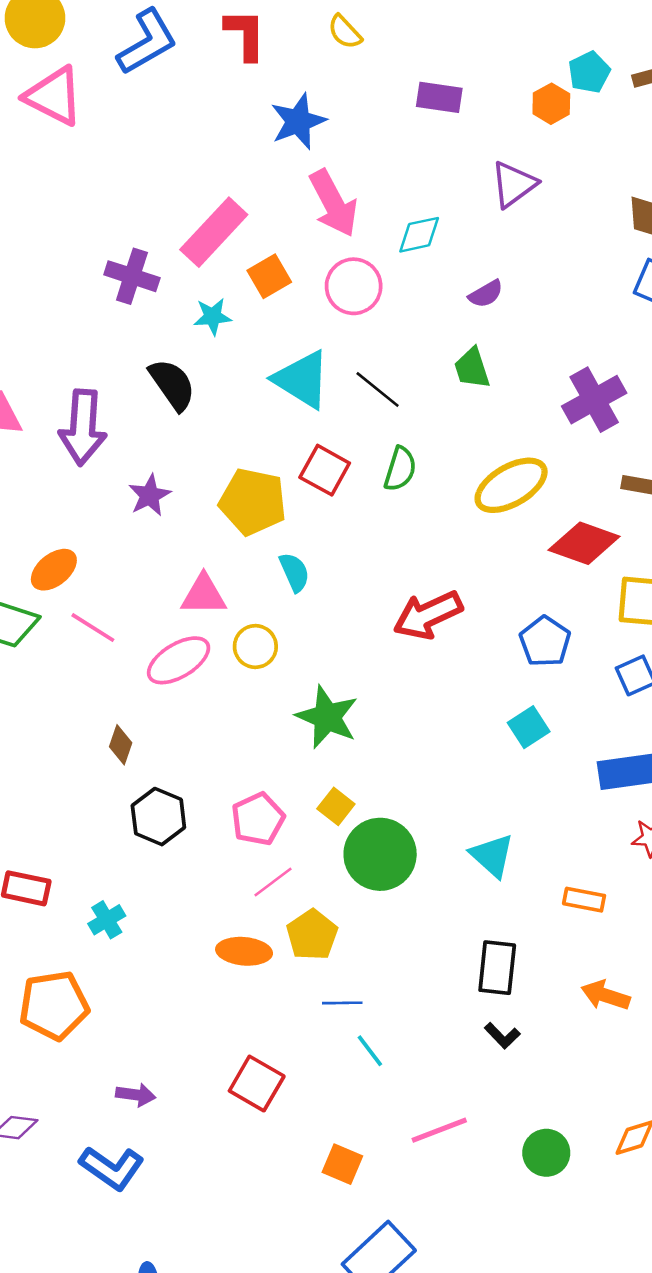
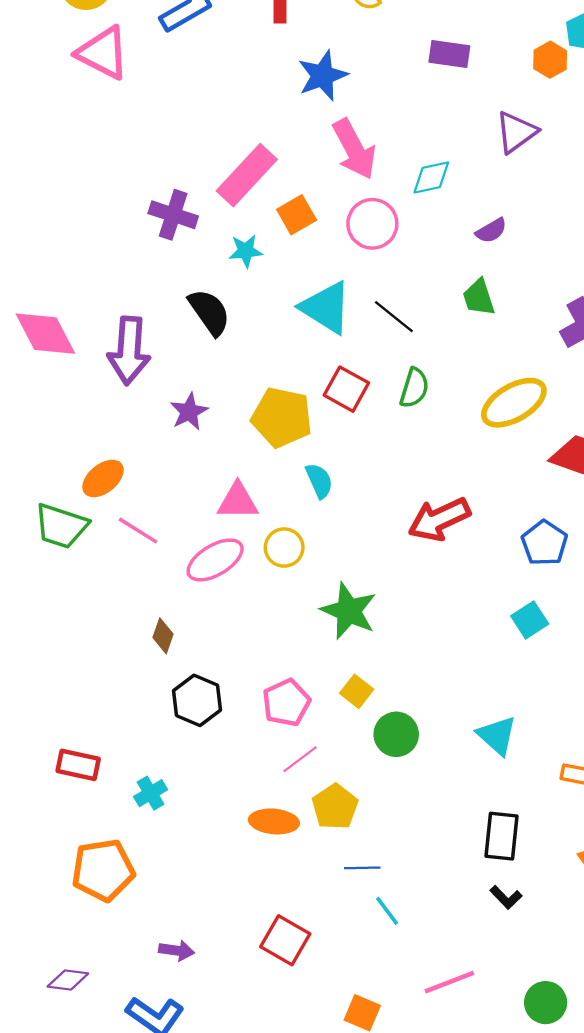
green circle: (380, 854) -> (396, 734), size x0.7

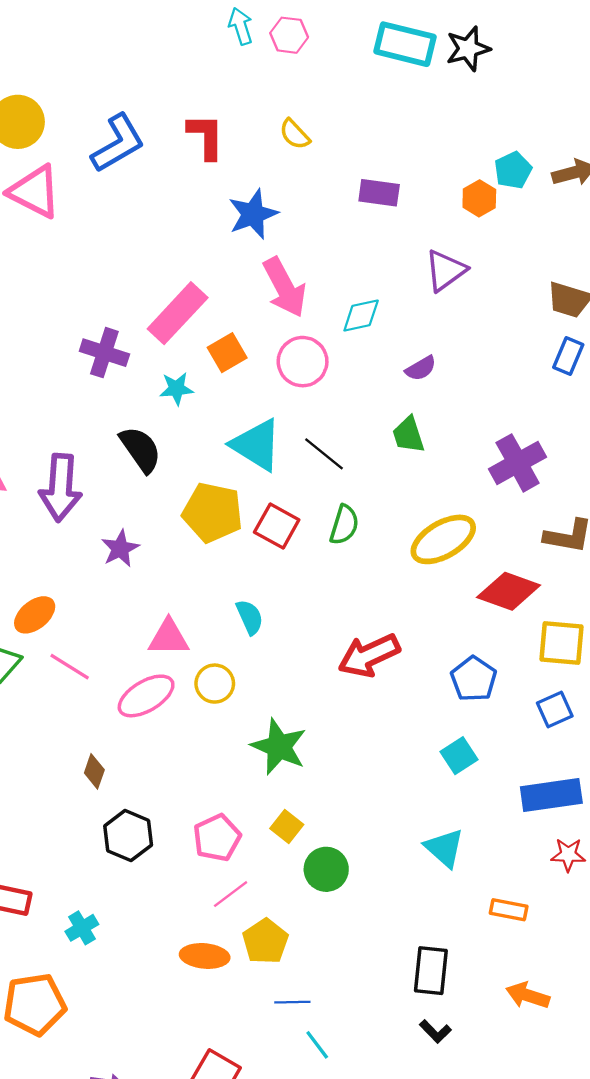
yellow pentagon: (282, 417) -> (212, 512), moved
cyan triangle: (497, 735) -> (444, 848), moved

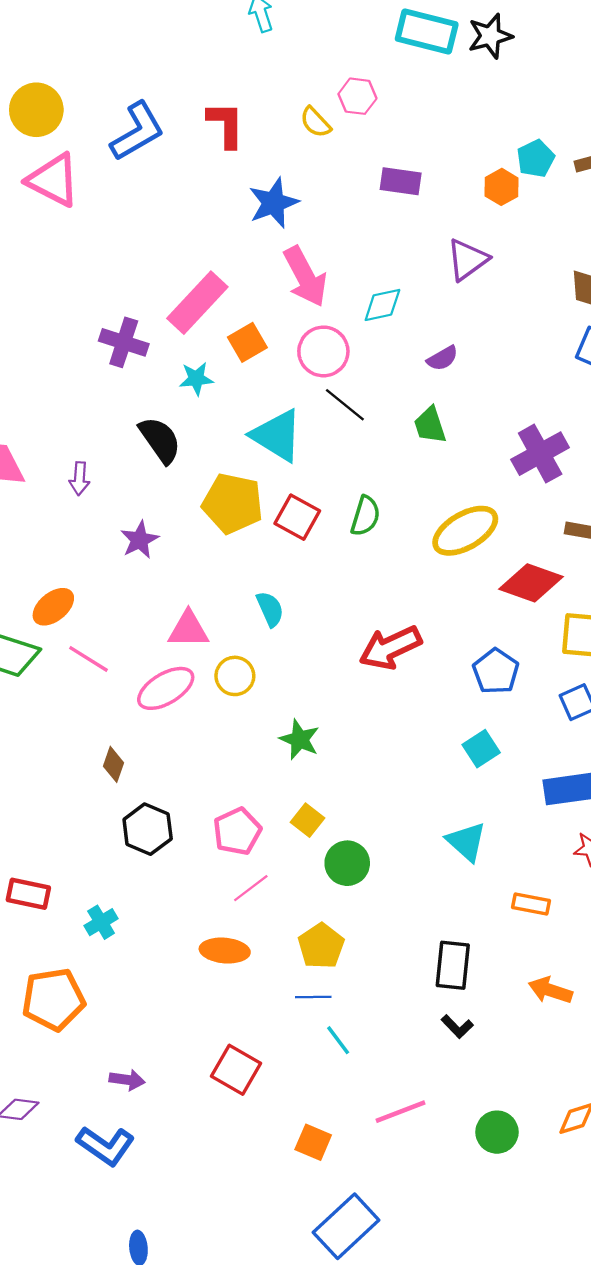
pink hexagon: (289, 35) -> (357, 96), moved
black line: (324, 454) -> (345, 405), moved
purple arrow: (61, 488) -> (79, 479), size x0.5
green star: (279, 747) -> (300, 739), size x0.7
yellow pentagon: (265, 941) -> (321, 946), moved

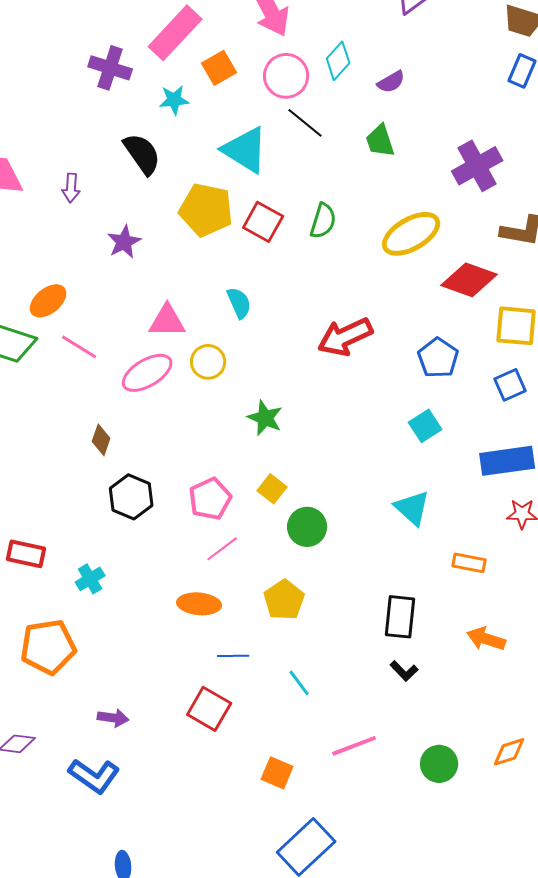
cyan diamond: (382, 305) -> (338, 61), moved, turned -36
blue line: (313, 997) -> (233, 656), moved

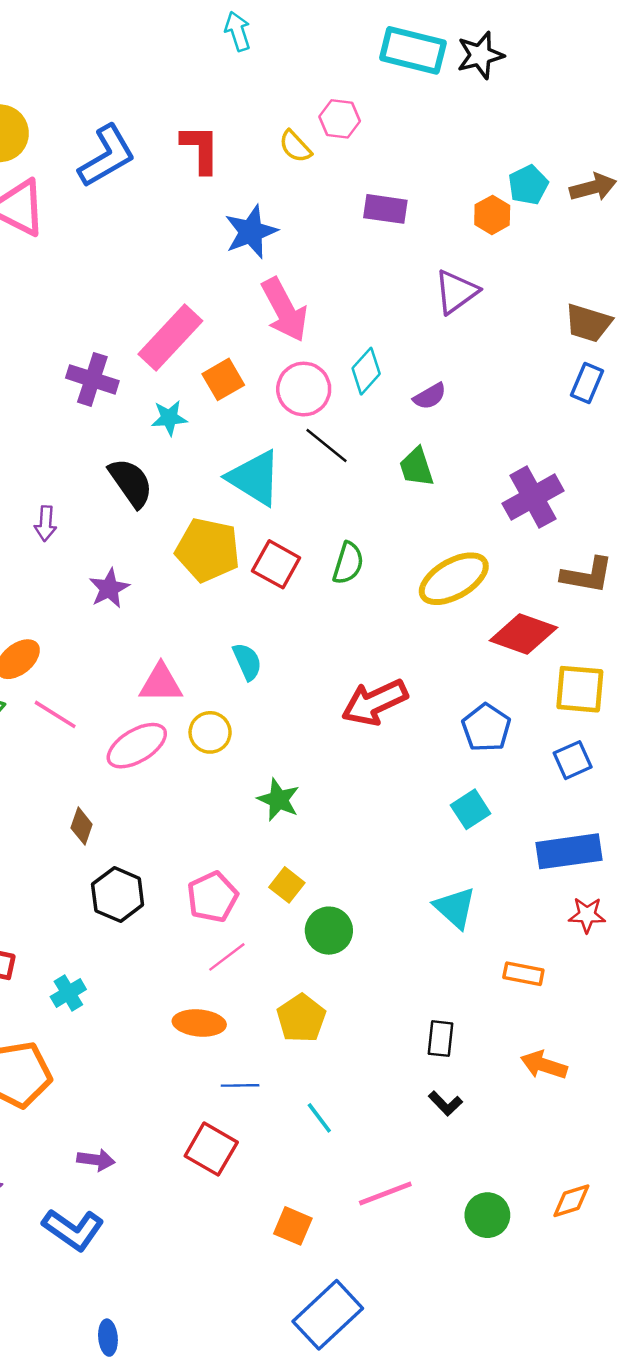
black rectangle: (400, 617) -> (441, 1039), size x0.7

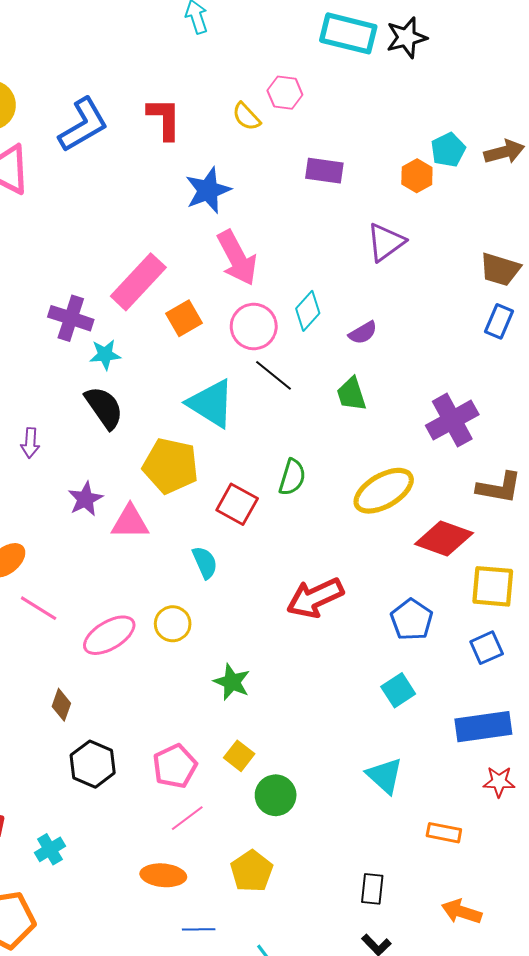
cyan star: (169, 418) -> (105, 355), moved
red square: (276, 564) -> (237, 504), moved
pink triangle: (161, 683) -> (130, 522), moved

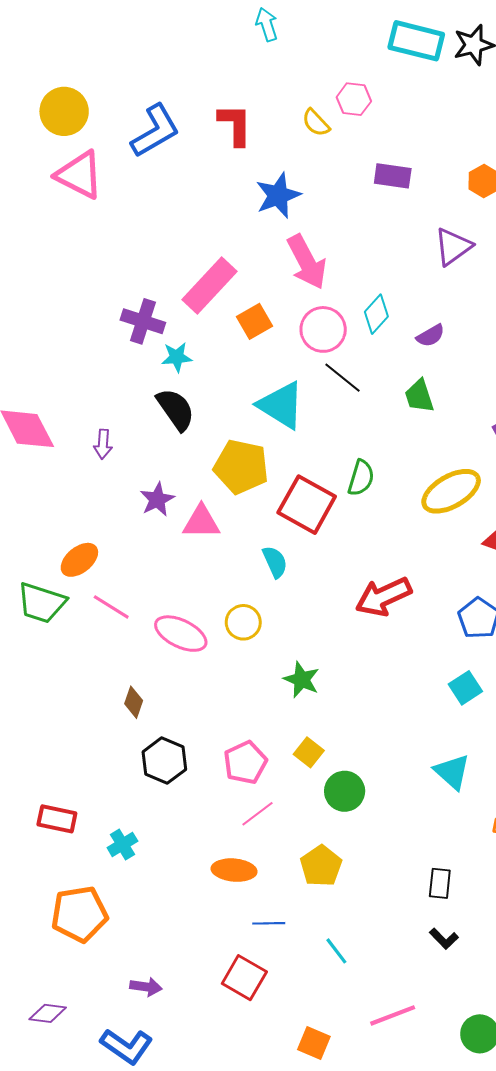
red square: (237, 504) -> (307, 505), size x1.4
pink ellipse: (109, 635) -> (181, 634), turned 57

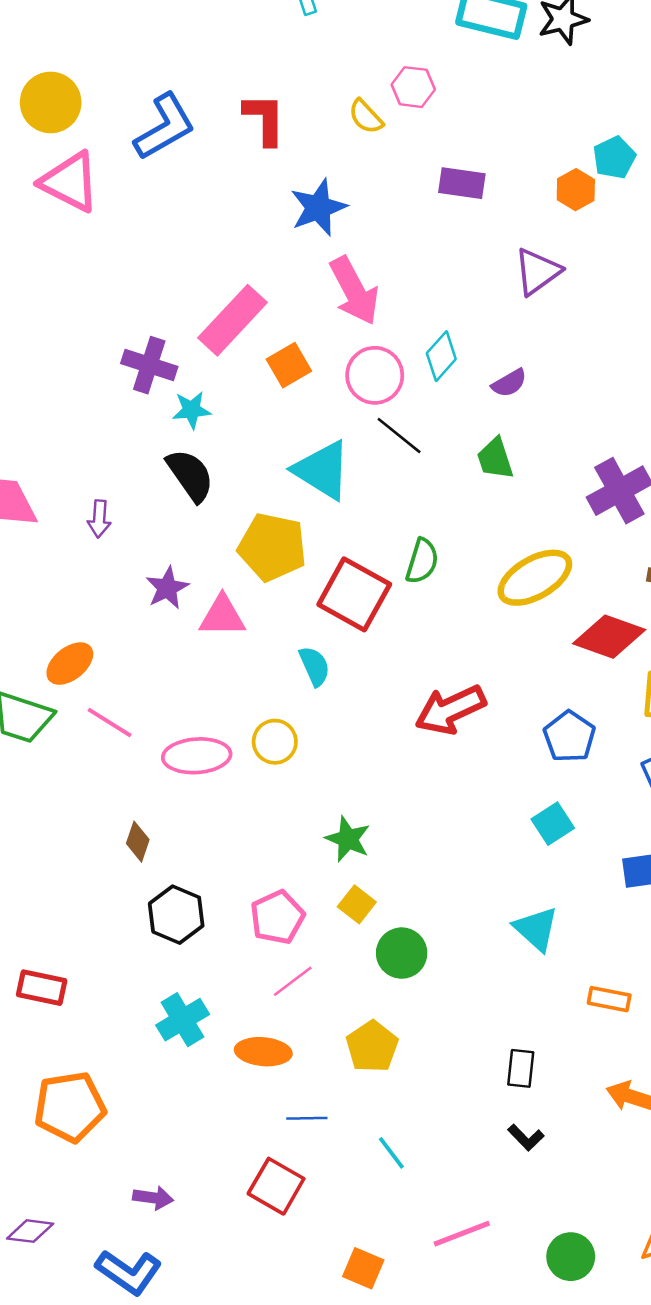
pink ellipse: (181, 634) -> (197, 756), turned -30
green star: (302, 680) -> (348, 839), moved
cyan cross: (122, 844) -> (183, 1020), moved, size x1.4

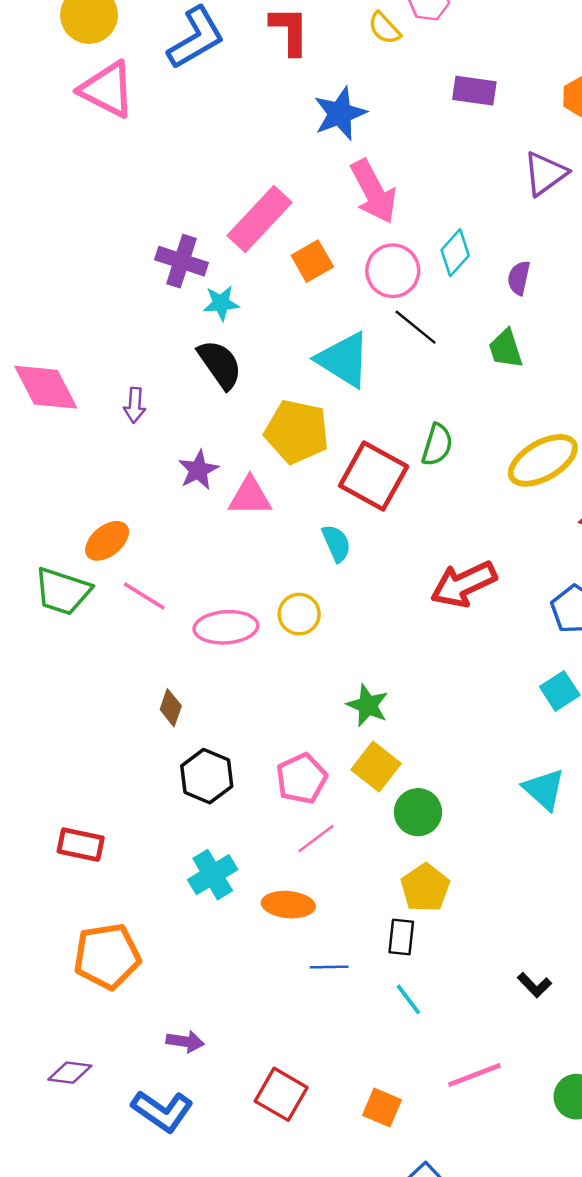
purple semicircle: (509, 383) -> (519, 278), turned 132
yellow square: (357, 904) -> (376, 767), size x1.4
yellow pentagon: (372, 1047) -> (425, 888), moved
black rectangle: (521, 1068) -> (401, 937), moved
red square: (276, 1186) -> (281, 1094), moved

